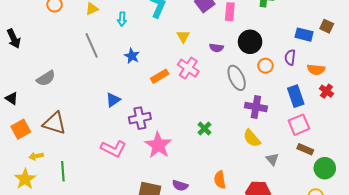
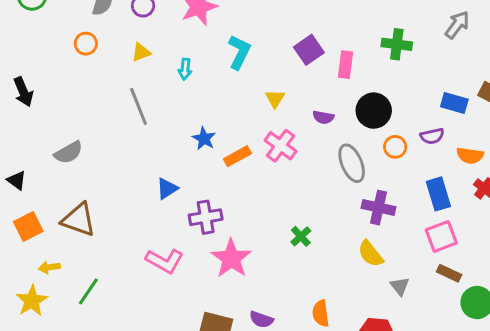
blue star: (132, 56) -> (204, 139), moved
purple semicircle: (290, 57) -> (432, 136), turned -112
green line: (63, 171) -> (88, 291), turned 36

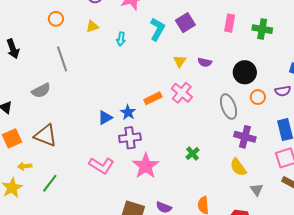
purple square: (309, 50) -> (185, 23), moved
pink rectangle: (345, 65) -> (230, 23), moved
gray line: (138, 106) -> (62, 59), moved
purple semicircle: (323, 117) -> (205, 62), moved
blue star: (204, 139) -> (128, 112), moved

